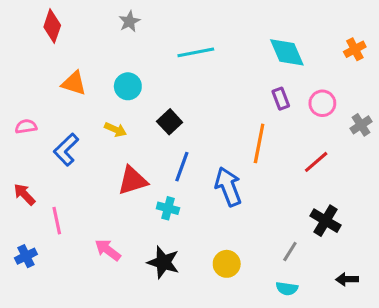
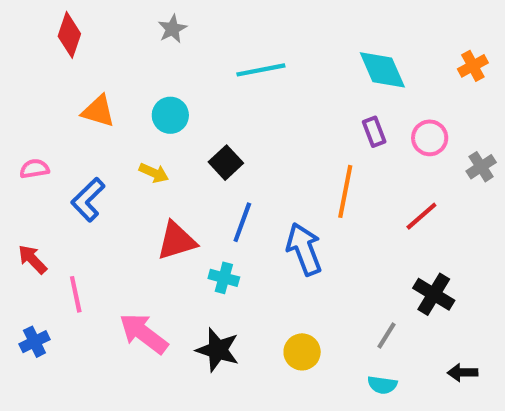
pink arrow: (108, 250) -> (144, 333), size x1.4

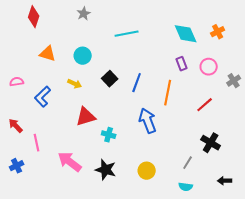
orange cross: (473, 66) -> (218, 32), moved
blue line: (242, 222) -> (137, 83), moved

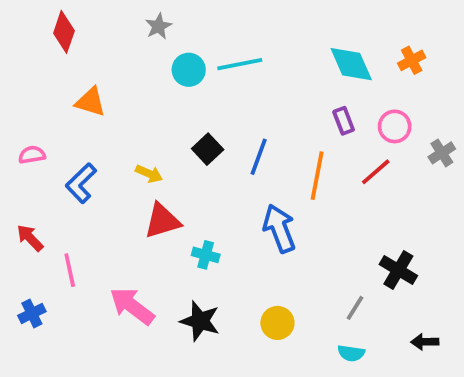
cyan circle: (83, 56) -> (189, 70), moved
yellow arrow: (75, 84) -> (149, 174), moved
red line: (205, 105) -> (376, 172), moved

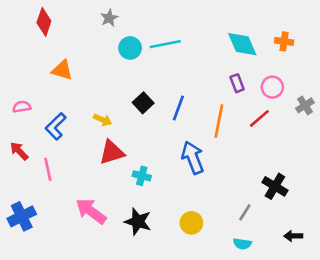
orange cross: (412, 60) -> (284, 41), turned 36
red arrow: (30, 238) -> (19, 151), moved
pink line: (70, 270) -> (48, 169), moved
blue cross: (32, 313) -> (22, 216), size x1.5

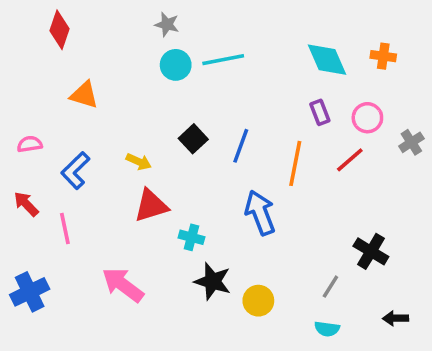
gray star: (109, 18) -> (167, 24), moved, turned -30
black star: (138, 222) -> (213, 281), moved

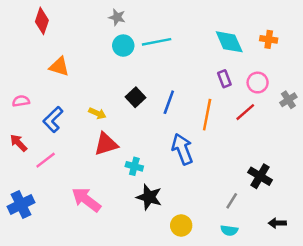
pink line: (65, 229) -> (46, 160), turned 65
yellow circle: (258, 301) -> (181, 225), moved

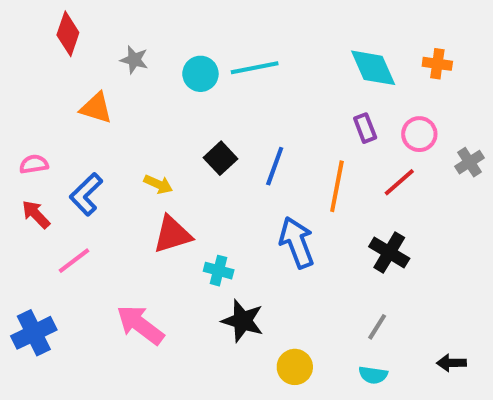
gray star: (117, 17) -> (134, 60), moved
red arrow: (18, 143) -> (36, 214), moved
black cross: (260, 176) -> (389, 252), moved

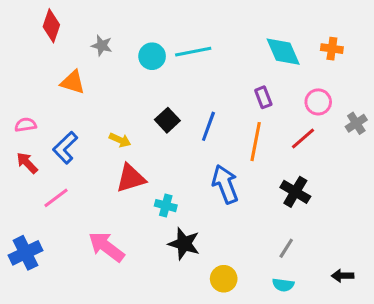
purple rectangle: (365, 128) -> (263, 97), moved

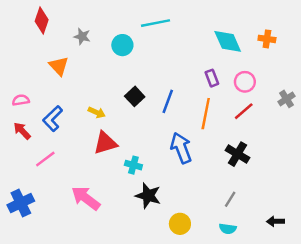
cyan line: (193, 52) -> (155, 23), moved
orange triangle: (73, 82) -> (59, 66), turned 30
pink circle: (318, 102) -> (245, 82), moved

